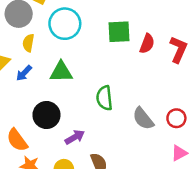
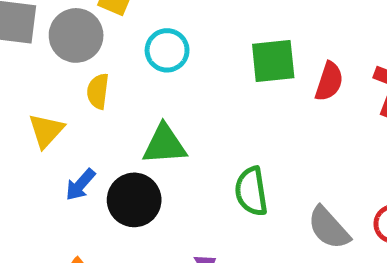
cyan circle: (65, 24) -> (167, 50), size x0.7
blue arrow: (24, 73) -> (80, 185), moved
black circle: (46, 115) -> (134, 200), moved

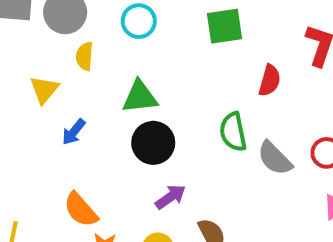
red semicircle: (329, 81) -> (270, 80), moved
green semicircle: (251, 191) -> (233, 132), moved
black circle: (134, 200) -> (153, 143), moved

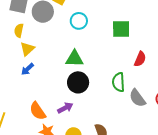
yellow semicircle: (85, 56) -> (19, 30), moved
blue arrow: (74, 132) -> (27, 69), moved
purple arrow: (171, 197) -> (65, 108), moved

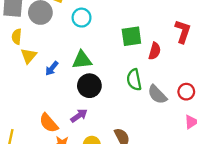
green square: (121, 29) -> (131, 36), moved
blue arrow: (27, 69) -> (52, 68), moved

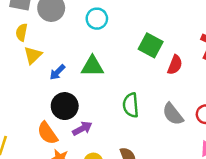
green square: (131, 36) -> (151, 45), turned 30
green semicircle: (134, 80) -> (131, 105), moved
black circle: (89, 86) -> (65, 106), moved

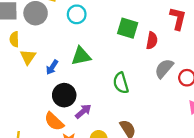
gray semicircle: (173, 114) -> (164, 68), moved, turned 90

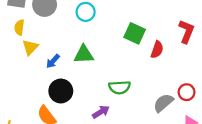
gray semicircle: (164, 68) -> (163, 103), moved
green semicircle: (121, 83) -> (119, 87), turned -85
purple arrow: (83, 111) -> (101, 112), moved

